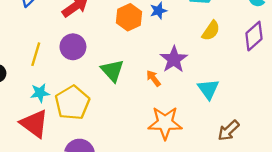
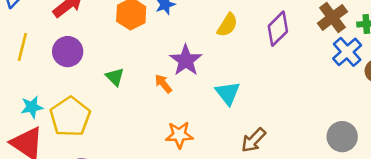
yellow line: (36, 54) -> (22, 47), moved
green triangle: (112, 70) -> (115, 77), size x0.7
orange star: (165, 123) -> (179, 135), size x0.7

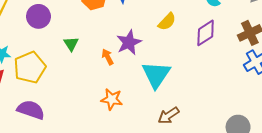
cyan triangle: (228, 93) -> (156, 75), size x1.4

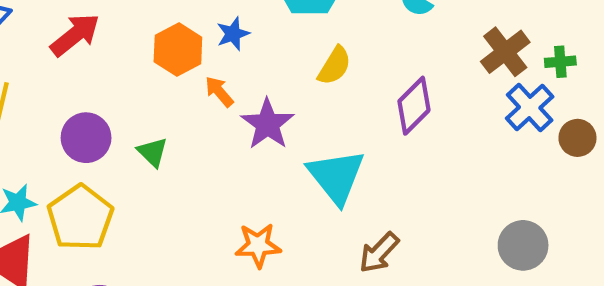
purple circle: (38, 16) -> (86, 138), moved
purple diamond: (206, 33) -> (414, 106), moved
orange arrow: (108, 57) -> (219, 92), moved

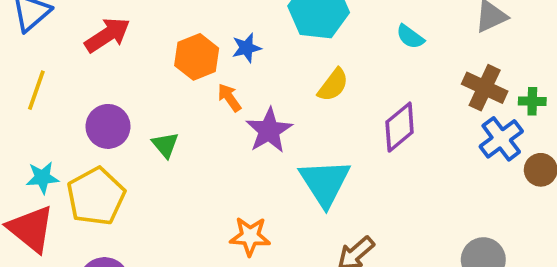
brown cross: (505, 52) -> (485, 88), turned -33

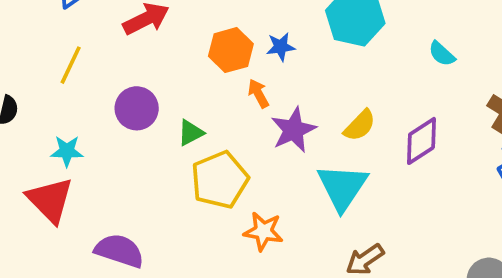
yellow semicircle: (333, 85) -> (360, 125), moved
green triangle: (165, 145) -> (191, 133), turned 36
yellow pentagon: (96, 196) -> (220, 180), moved

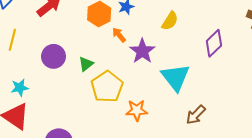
yellow semicircle: (360, 125) -> (170, 21), moved

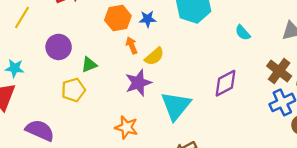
yellow semicircle: (170, 21) -> (154, 56), moved
purple star: (142, 51) -> (138, 83), moved
yellow pentagon: (107, 87) -> (73, 90), moved, size x0.7

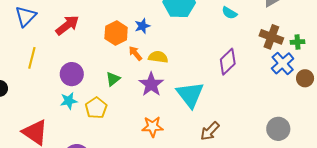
yellow semicircle: (154, 56) -> (158, 57), turned -114
green triangle: (89, 65) -> (113, 79), moved
cyan star: (15, 68) -> (69, 101), moved

